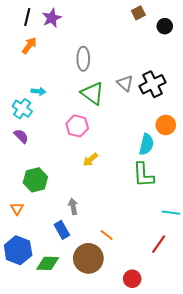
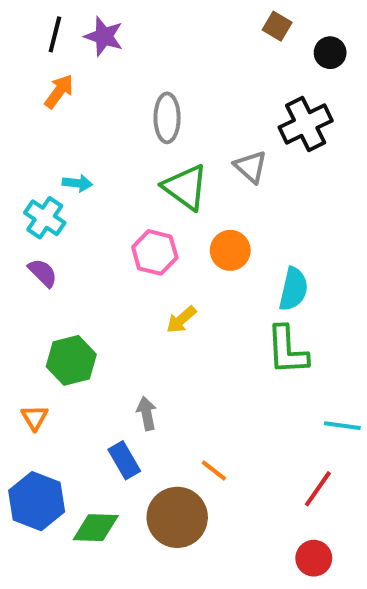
brown square: (138, 13) -> (277, 26), turned -32
purple star: (52, 18) -> (104, 36), turned -30
black cross: (153, 84) -> (306, 124), moved
orange circle: (166, 125) -> (230, 250), moved
red circle: (132, 279) -> (314, 558), moved

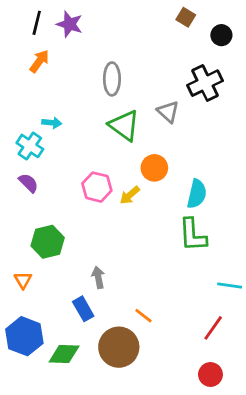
pink hexagon: (155, 252) -> (97, 187), moved
yellow arrow: (181, 320) -> (130, 195), moved

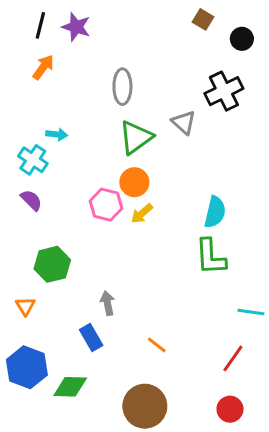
green triangle: (124, 125) -> (136, 137), turned 48
orange circle: (154, 168) -> (134, 182), moved
brown circle: (119, 347) -> (145, 406), moved

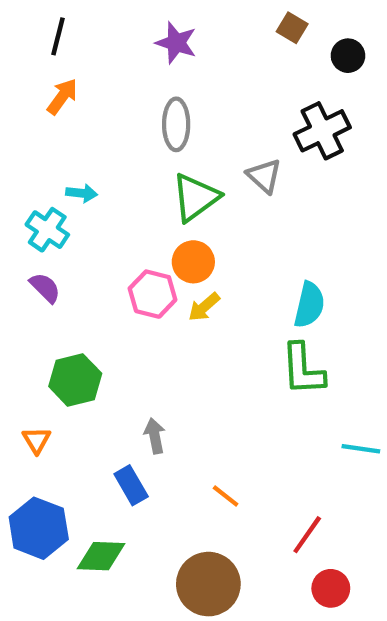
purple star: (76, 27) -> (176, 43), moved
red line: (233, 358) -> (307, 535), moved

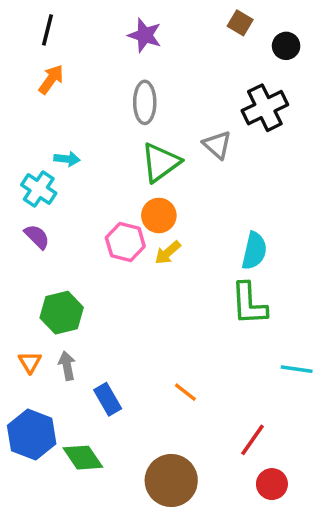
gray arrow: (155, 436) -> (67, 366), moved
orange line: (226, 496) -> (185, 392), moved
green diamond: (101, 556) -> (83, 458), turned 54

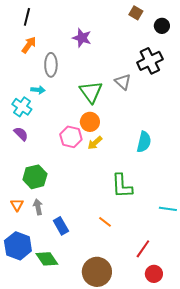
purple star: (145, 35) -> (82, 38), moved
gray ellipse: (145, 102) -> (51, 65), moved
green triangle: (161, 162) -> (91, 92), turned -30
green L-shape: (249, 304) -> (122, 186), moved

